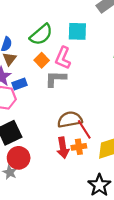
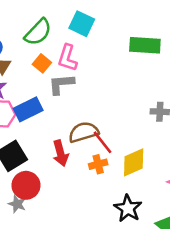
cyan square: (77, 31) -> (82, 24), turned 30
blue rectangle: (20, 84) -> (28, 109), moved, size x1.5
red arrow: (63, 148) -> (61, 153), moved

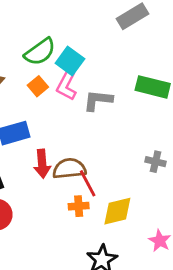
cyan square: (82, 24) -> (70, 61), moved
gray L-shape: (61, 84) -> (98, 100), moved
red arrow: (61, 153) -> (42, 164), moved

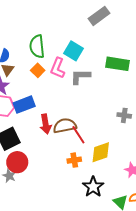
green semicircle: (40, 52) -> (37, 46), turned 125
cyan square: (70, 61) -> (73, 51), moved
orange cross: (79, 206) -> (74, 160), moved

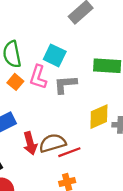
red line: (78, 135) -> (69, 152), turned -72
yellow diamond: (101, 152) -> (99, 117), moved

